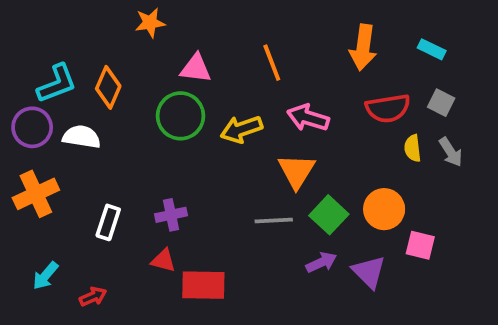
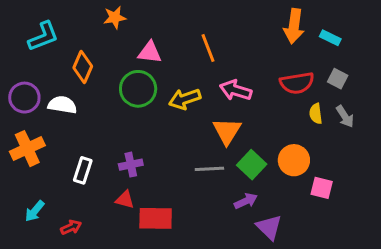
orange arrow: (363, 47) -> (294, 26), moved
cyan L-shape: (57, 84) -> (43, 36), moved
purple triangle: (369, 272) -> (269, 227), moved

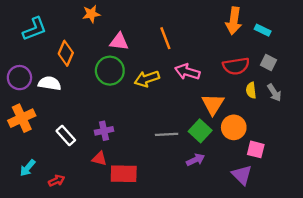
orange triangle: (227, 131) -> (213, 104), moved
white rectangle: (83, 170) -> (66, 135), turned -60
purple triangle: (269, 227) -> (242, 175), moved

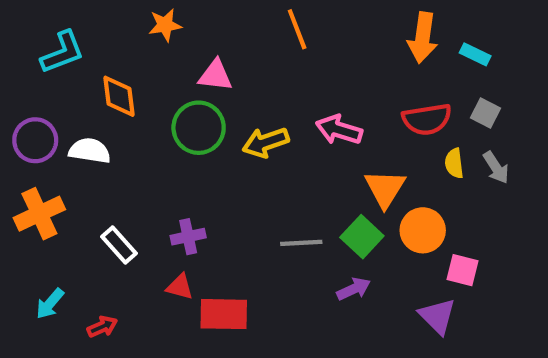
orange line: (165, 38) -> (297, 29), moved
orange diamond: (66, 53) -> (119, 96), turned -30

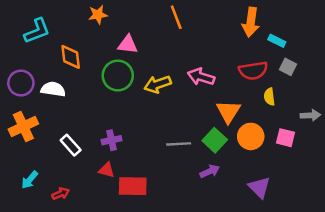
cyan rectangle: (475, 54) -> (277, 41), moved
gray arrow: (496, 167) -> (310, 115), moved, turned -60
pink square: (463, 270) -> (285, 138), moved

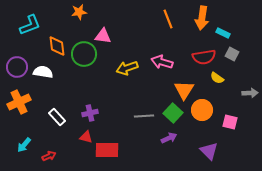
orange line: (176, 17) -> (168, 19), moved
green circle: (118, 76) -> (84, 54), moved
yellow semicircle: (269, 97) -> (217, 78), turned -48
pink square: (285, 138) -> (230, 122), moved

